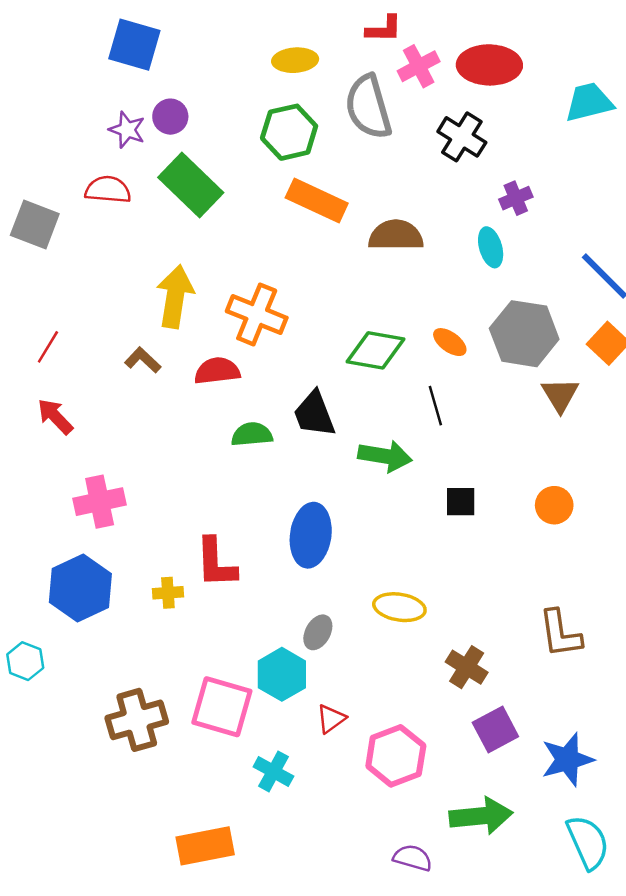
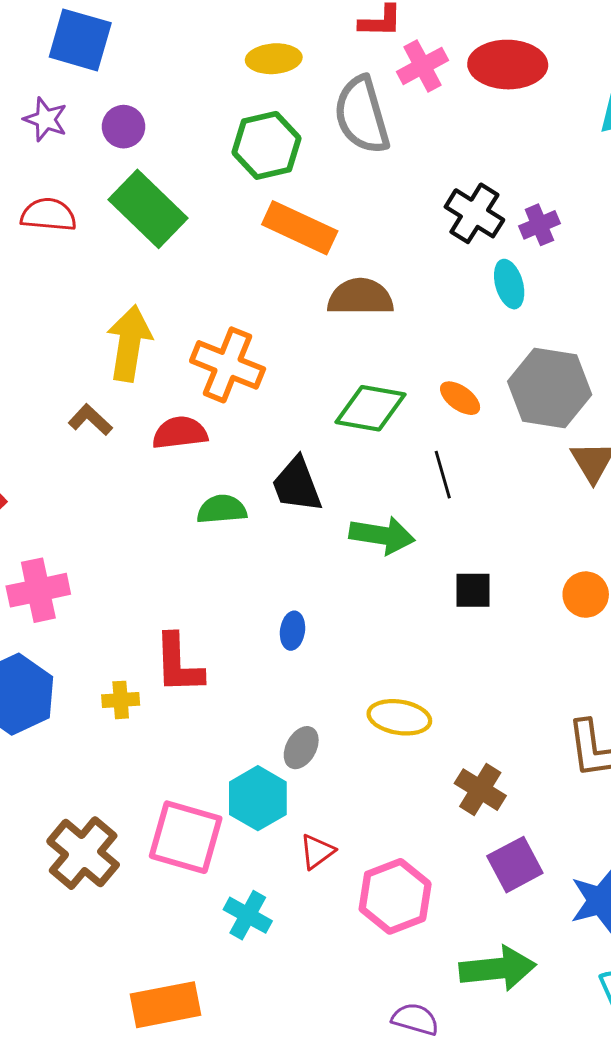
purple star: (127, 130) -> (46, 119), moved
black cross: (462, 137) -> (474, 213), moved
brown semicircle: (396, 235) -> (360, 297), moved
blue ellipse: (311, 535) -> (293, 631), size x0.5
brown cross: (137, 720) -> (83, 853), turned -34

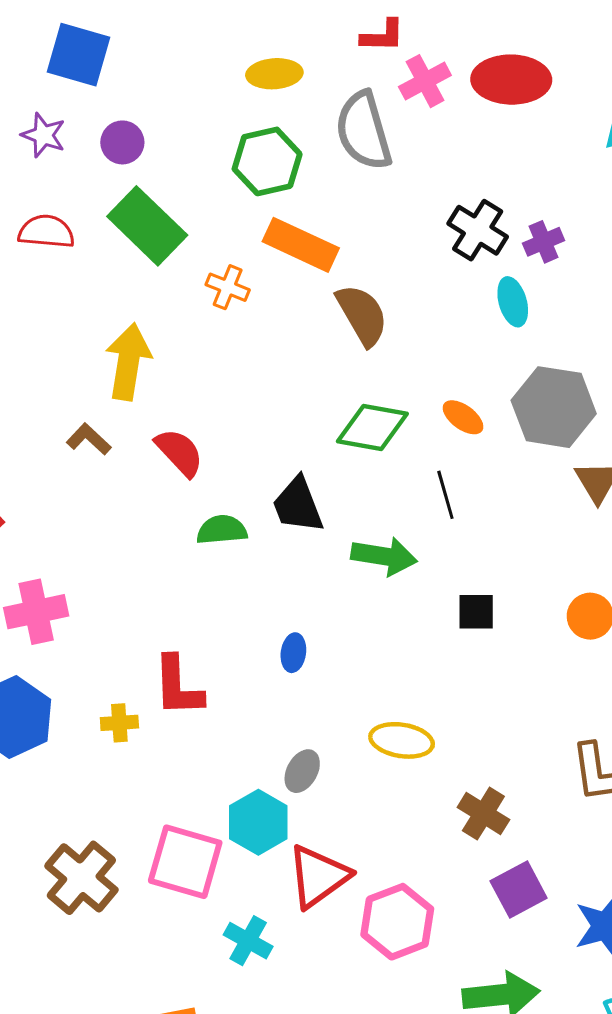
brown semicircle: (360, 297) -> (362, 315), turned 60
orange cross: (228, 365) -> (228, 287), moved, size x0.6
red semicircle: (180, 433) -> (179, 452), turned 54
red triangle: (317, 852) -> (318, 876), size x1.8

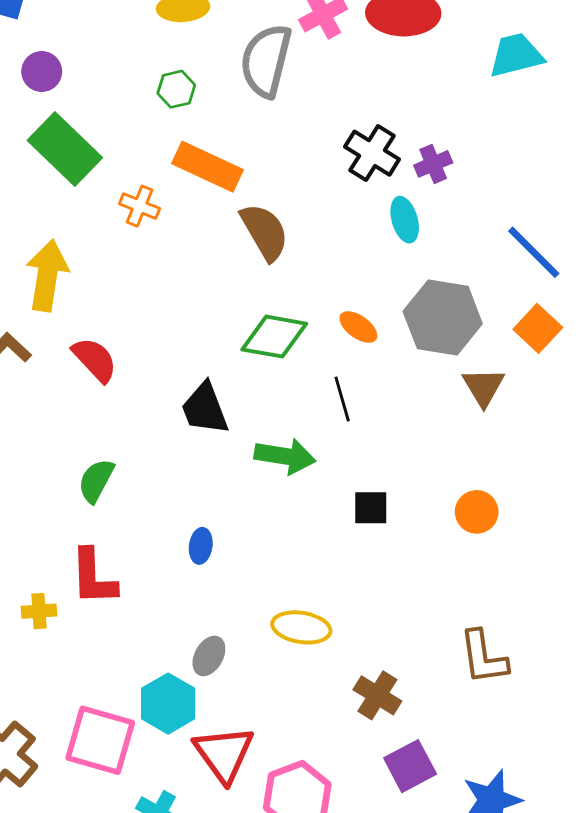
gray semicircle: (364, 131) -> (266, 61), turned 30
green hexagon: (267, 161) -> (176, 89), size x0.6
green semicircle: (222, 530) -> (96, 481), moved, turned -57
red triangle: (318, 876) -> (224, 754), turned -30

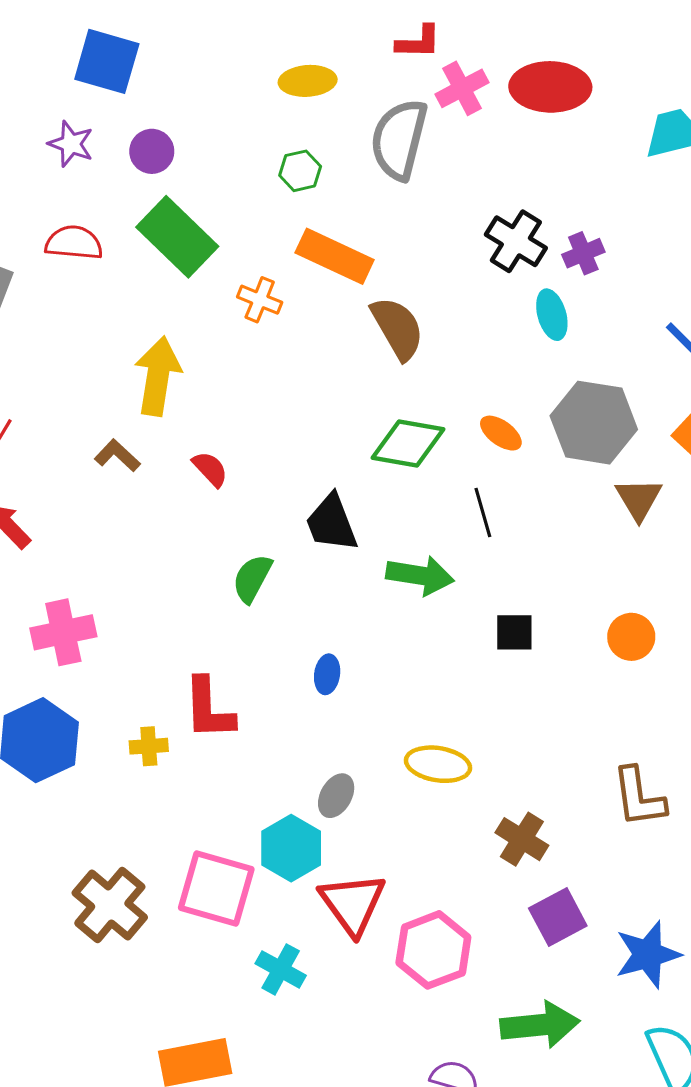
red semicircle: (95, 360) -> (210, 469), size x0.7
green semicircle: (96, 481) -> (252, 578), moved

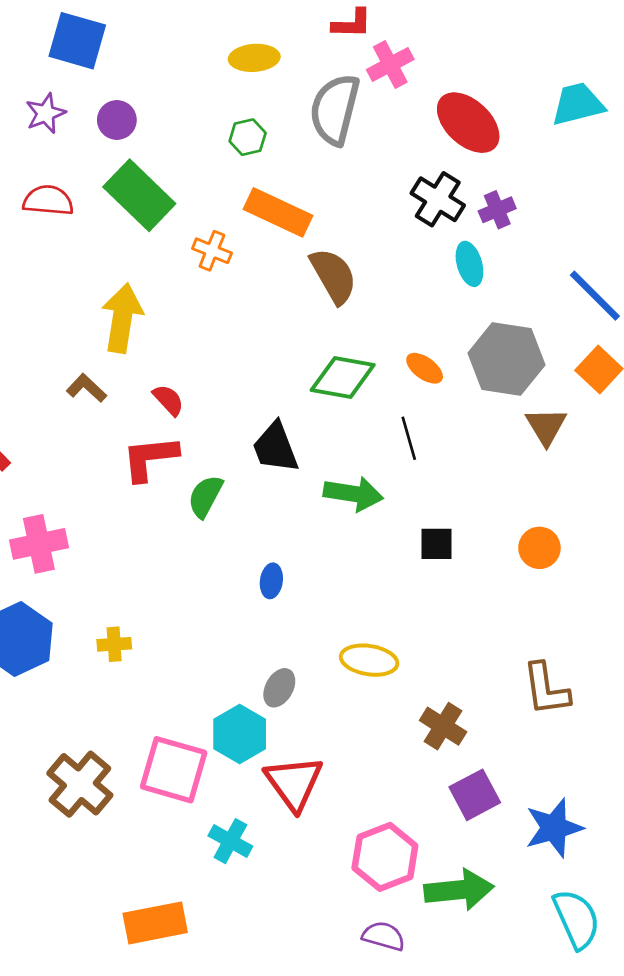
red ellipse: (550, 87) -> (468, 123), moved, turned 42
purple star: (71, 144) -> (46, 113), turned 30
red L-shape: (209, 709) -> (150, 458), moved, turned 86
pink hexagon: (433, 950) -> (385, 857), moved

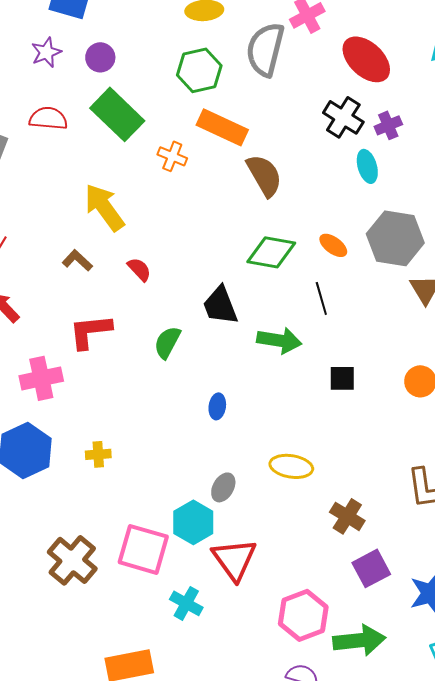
green hexagon: (248, 137) -> (199, 70), size x1.6
yellow arrow: (122, 318) -> (104, 207), turned -45
red L-shape: (150, 458) -> (90, 331), moved

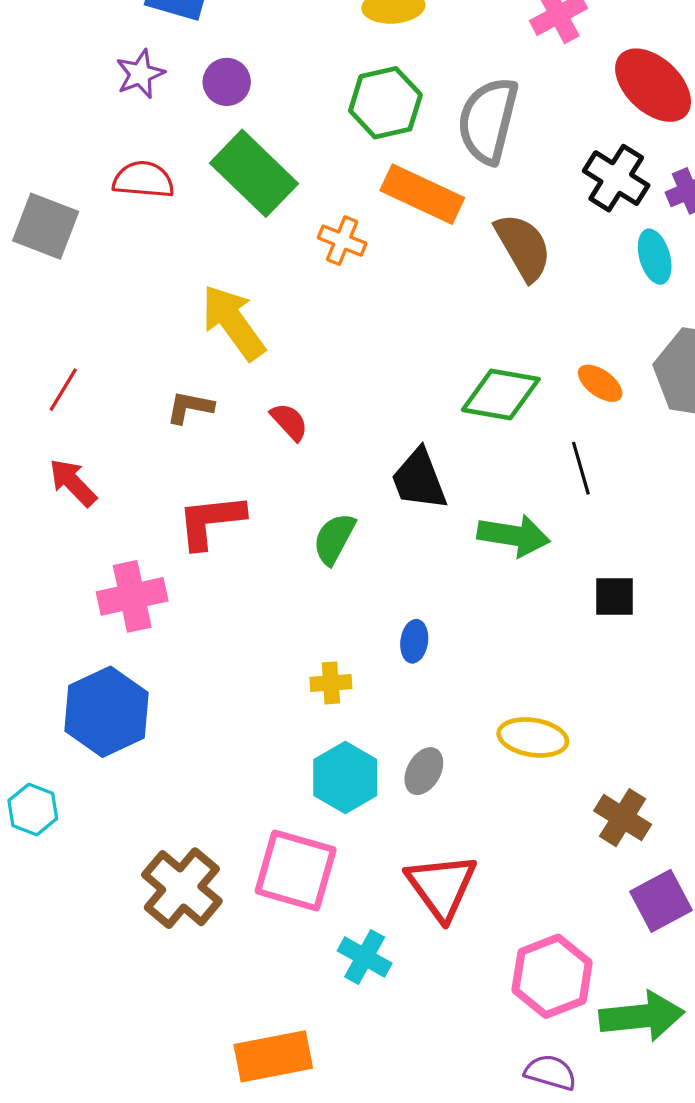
gray semicircle: (265, 49) -> (488, 120), moved
brown semicircle: (264, 175) -> (523, 247), moved
brown L-shape: (77, 260) -> (190, 407), turned -32
yellow cross: (98, 454) -> (331, 683), moved
cyan hexagon: (193, 522) -> (345, 777), moved

